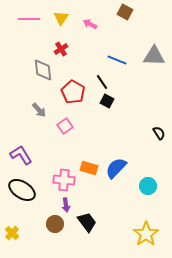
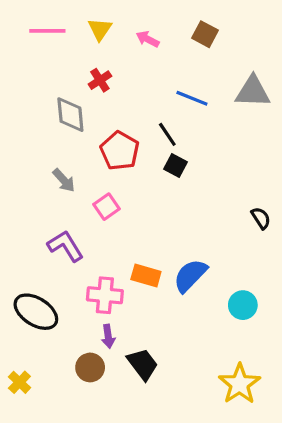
brown square: (125, 12) -> (205, 34), moved
purple L-shape: (21, 155) -> (65, 246), moved

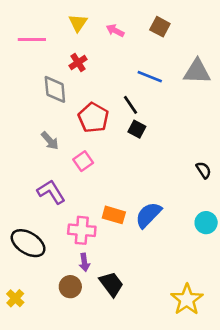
pink line: (47, 31) -> (32, 39), moved
cyan circle: (243, 305) -> (206, 223), moved

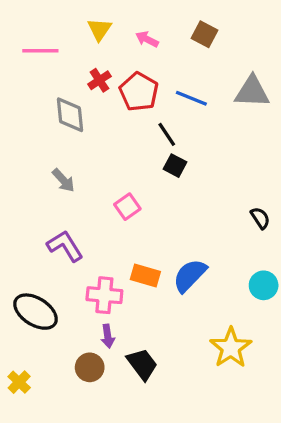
red pentagon: (93, 118) -> (139, 92), moved
pink square: (83, 161) -> (127, 207), moved
yellow star: (187, 299) -> (231, 348), moved

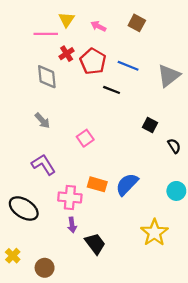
pink line: (40, 51) -> (46, 34), moved
gray triangle: (252, 92) -> (169, 76), moved, turned -40
black line: (167, 134) -> (112, 90), turned -35
black square: (175, 166) -> (150, 125), moved
brown circle: (90, 367) -> (45, 268), moved

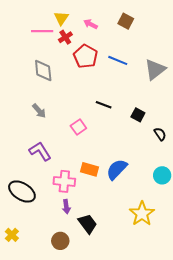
red cross: (67, 54) -> (65, 37), moved
black line: (112, 90) -> (104, 105), moved
brown circle: (45, 268) -> (60, 241), moved

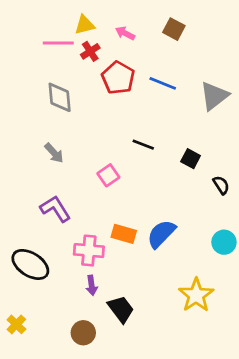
yellow triangle: (61, 18) -> (85, 25), turned 42

